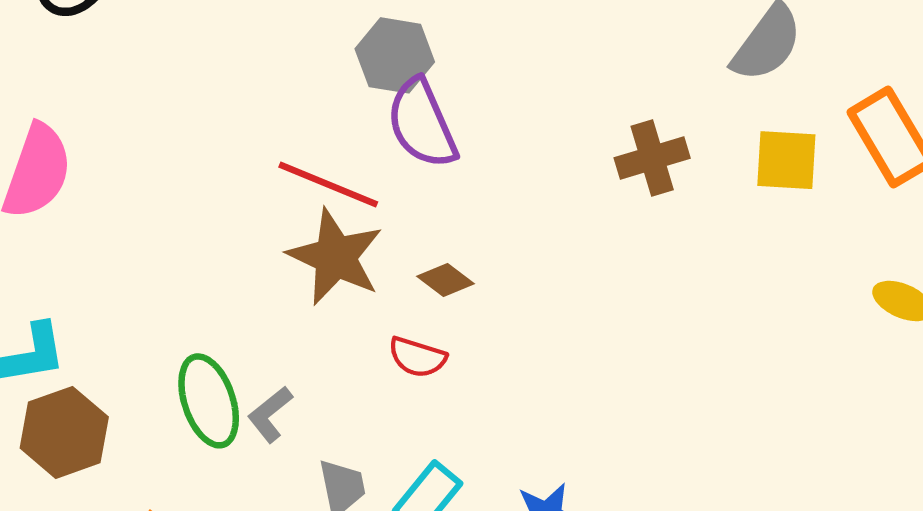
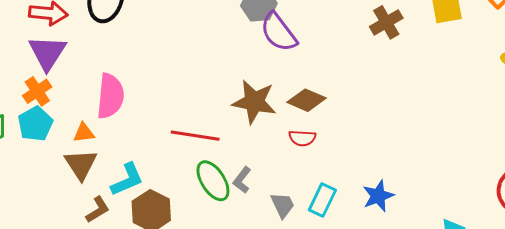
red line: (328, 185) -> (195, 136), moved
brown diamond: (445, 280) -> (306, 100), size x1.5

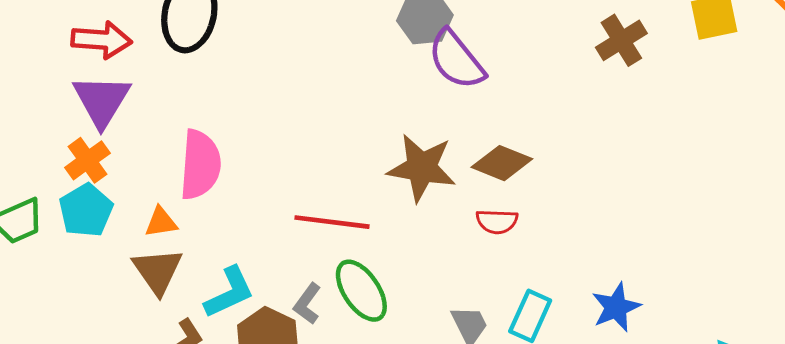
gray L-shape: (242, 180) -> (307, 304), moved

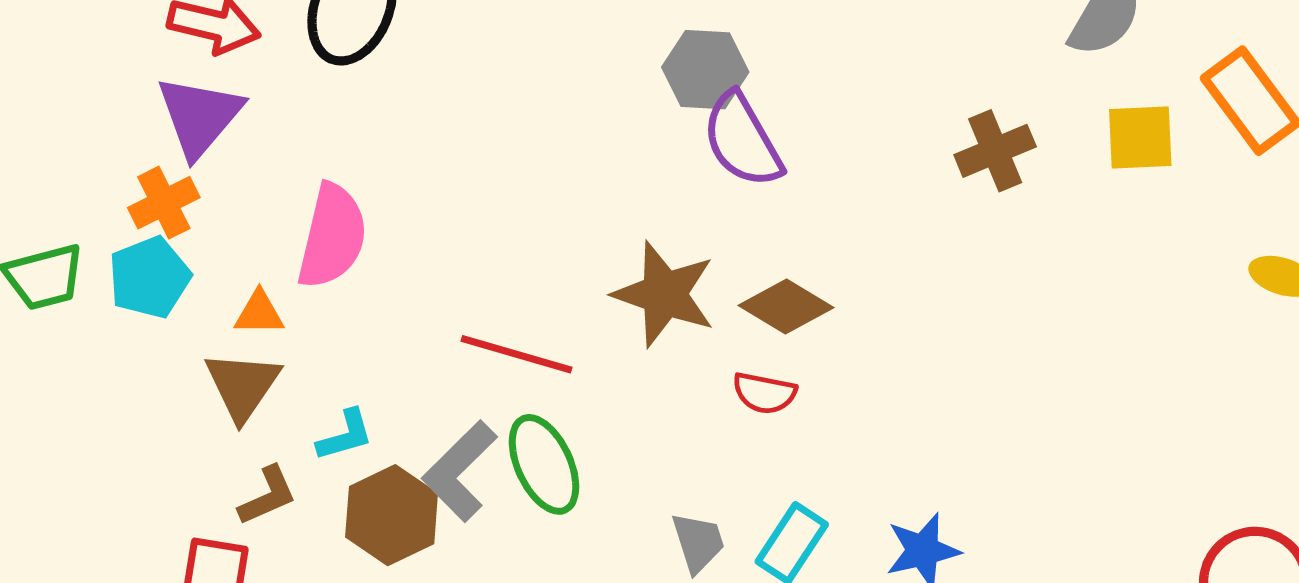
cyan L-shape: (229, 292) -> (345, 435), size x0.7
gray L-shape: (307, 304) -> (460, 471), size x1.6

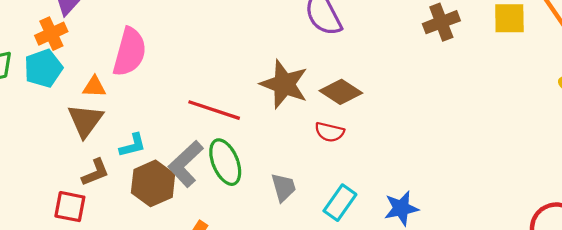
gray trapezoid: (698, 542) -> (284, 187), moved

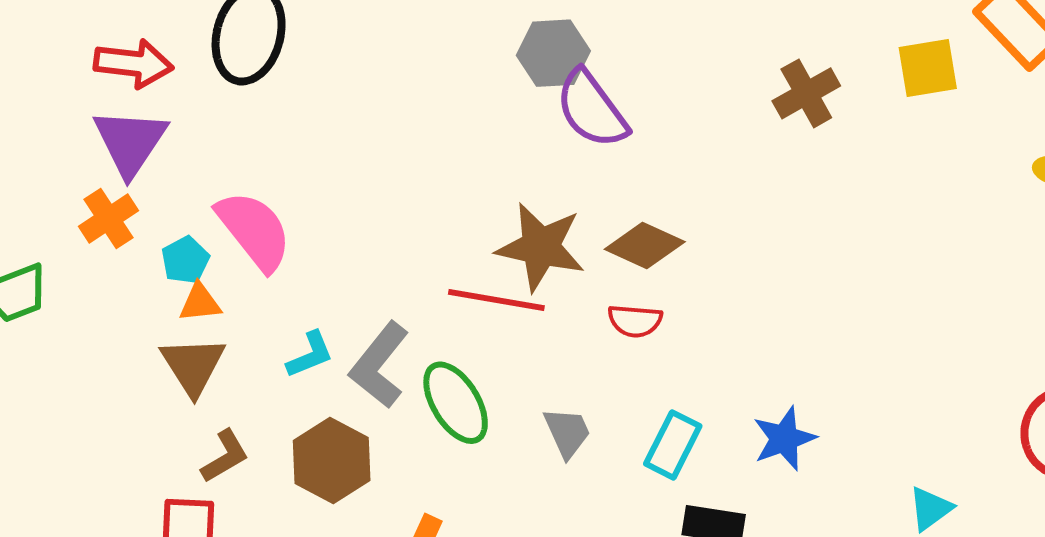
pink semicircle: (130, 52) -> (254, 231), turned -45
cyan pentagon: (43, 68) -> (185, 260), moved, size x0.7
red line: (214, 110) -> (496, 300), moved
cyan L-shape: (133, 145) -> (310, 355), moved
gray L-shape: (186, 164) -> (379, 365), moved

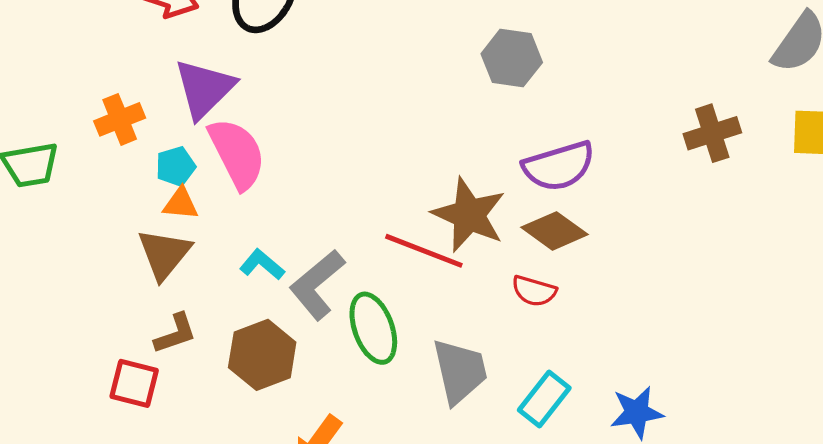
purple semicircle: (592, 109) -> (559, 166), moved, turned -82
purple triangle: (130, 142) -> (204, 89), moved
cyan L-shape: (310, 355) -> (262, 265), turned -129
gray trapezoid: (567, 432) -> (460, 371), size x1.5

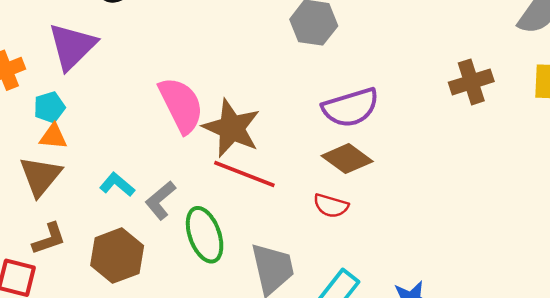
pink semicircle: (237, 154) -> (181, 105), moved
brown star: (469, 215) -> (232, 128), moved
gray L-shape: (317, 285) -> (160, 200), size x0.7

